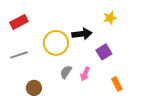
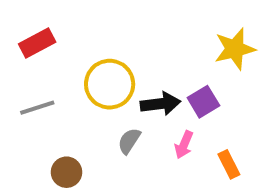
yellow star: (110, 18) -> (235, 49), moved, size x1.5
black arrow: (82, 34) -> (160, 104), moved
pink arrow: (85, 74) -> (184, 145), moved

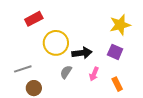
red rectangle: (37, 43) -> (34, 19), moved
purple square: (203, 102) -> (115, 52), moved, turned -35
gray line: (37, 108) -> (23, 69), moved

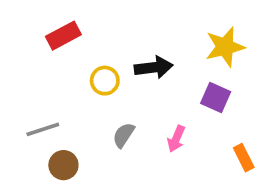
yellow circle: (56, 43) -> (105, 81), size x0.6
black arrow: (82, 53) -> (154, 67), moved
orange rectangle: (117, 84) -> (244, 158), moved

